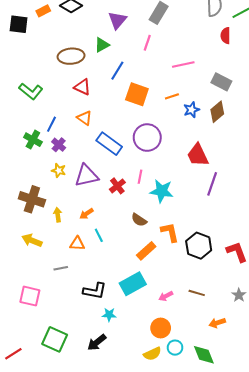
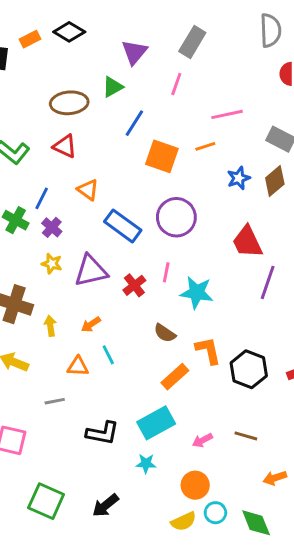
red triangle: (82, 87) -> (65, 146), moved
orange line: (172, 96) -> (205, 146), moved
cyan star: (109, 315) -> (146, 463), moved

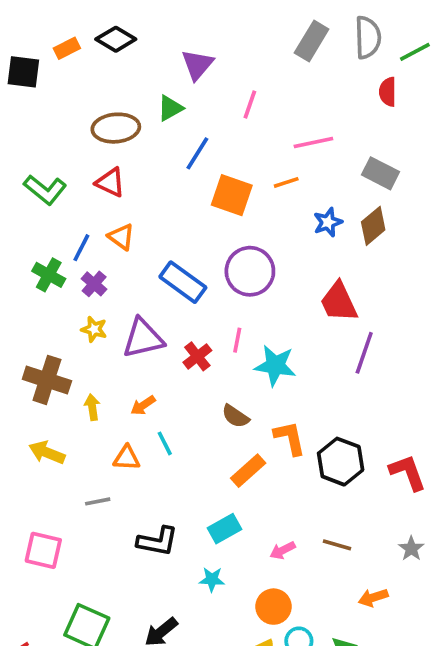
gray rectangle: (192, 42) -> (312, 41), moved
orange triangle: (88, 190) -> (121, 237), moved
cyan rectangle: (156, 423) -> (225, 529), size x0.7

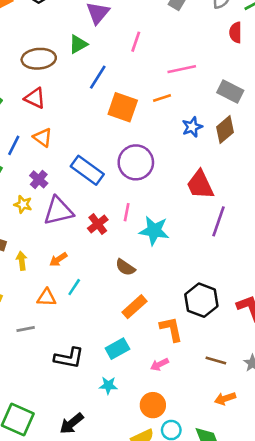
purple cross: (94, 284) -> (39, 179), moved
orange L-shape: (290, 438) -> (171, 329), moved
cyan line: (165, 443) -> (74, 287), turned 60
brown line: (337, 545) -> (216, 361), moved

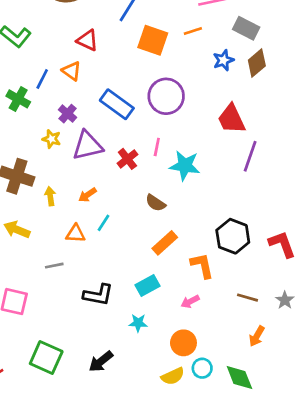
gray rectangle: (230, 92) -> (246, 28), moved
red triangle: (35, 98) -> (88, 40), moved
orange arrow: (225, 399) -> (257, 336), turned -42

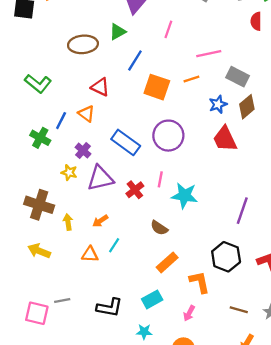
red trapezoid: (231, 119) -> (225, 139), moved
purple line: (250, 156) -> (242, 211), moved
gray line: (54, 266) -> (62, 301), moved
pink arrow: (190, 302) -> (189, 313), turned -35

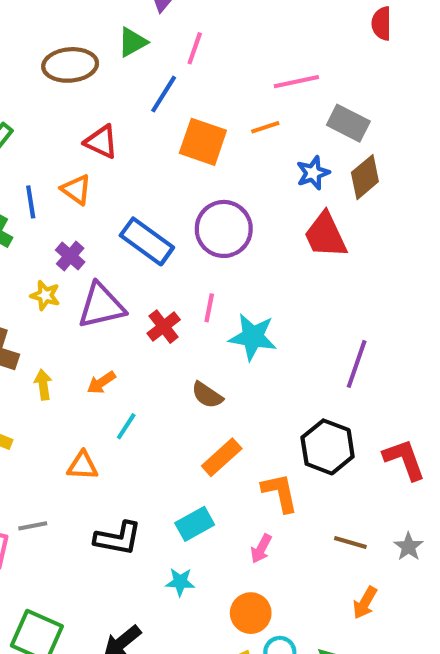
pink line: (168, 29) -> (195, 48), moved
blue line: (61, 121) -> (31, 202), turned -36
orange triangle: (90, 254) -> (83, 466), moved

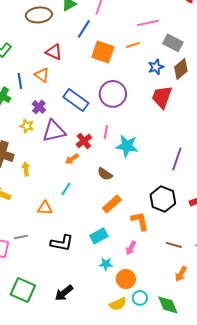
red trapezoid: (325, 235) -> (162, 97), turned 45
orange arrow: (101, 383) -> (72, 159), moved
cyan star: (180, 582) -> (106, 264), moved

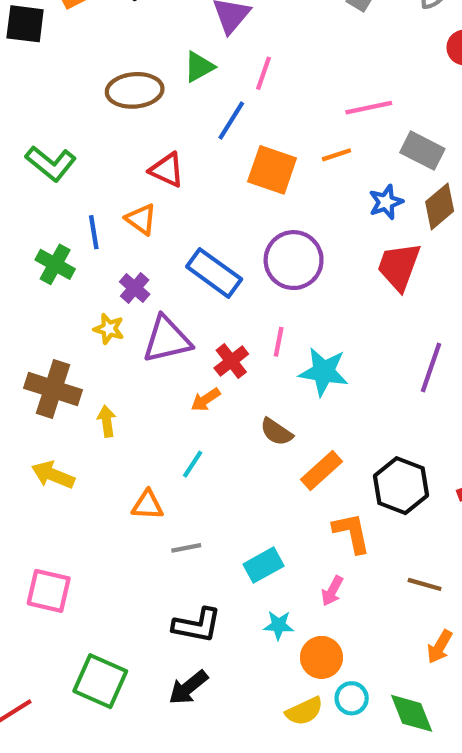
purple line: (177, 159) -> (431, 367), moved
orange rectangle: (112, 204) -> (321, 471), moved
gray line: (21, 237) -> (186, 548), moved
black L-shape: (62, 243) -> (197, 625), moved

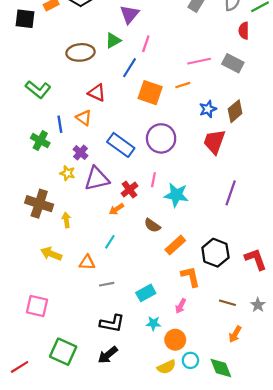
gray rectangle: (422, 151) -> (233, 63), moved
yellow arrow: (53, 475) -> (51, 254), moved

